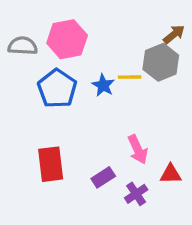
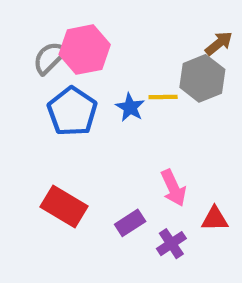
gray semicircle: (23, 46) -> (50, 58), moved, turned -48
red rectangle: (51, 164) -> (64, 206), turned -52

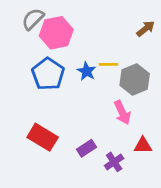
gray semicircle: (50, 58) -> (33, 19), moved
gray hexagon: (202, 78) -> (135, 79), moved
pink arrow: (173, 188) -> (122, 112), moved

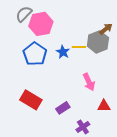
brown arrow: (146, 29) -> (106, 29), moved
gray hexagon: (135, 79) -> (98, 42), moved
purple cross: (114, 162) -> (83, 127), moved

